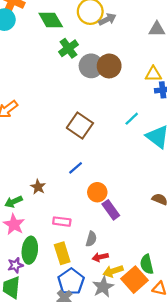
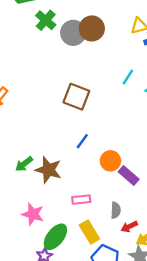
brown star: (38, 187) -> (48, 170), size x1.6
green arrow: (14, 202) -> (24, 164), moved
green ellipse: (30, 250) -> (55, 237), turned 45

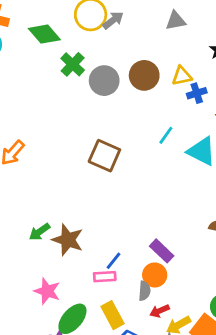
brown circle: (92, 28) -> (144, 75), moved
blue line: (82, 141) -> (113, 261), moved
orange circle: (110, 161) -> (155, 275), moved

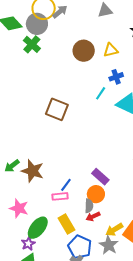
gray circle: (104, 81) -> (37, 24), moved
blue cross: (197, 93) -> (116, 77), moved
red arrow: (160, 311) -> (93, 217), moved

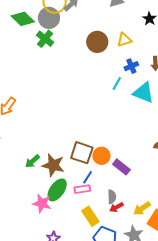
brown square: (57, 109) -> (82, 153), moved
orange circle: (96, 194) -> (101, 156), moved
green ellipse: (38, 228) -> (57, 190), moved
yellow arrow: (114, 230) -> (142, 208), moved

